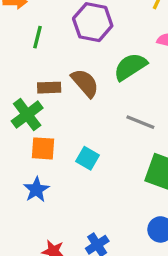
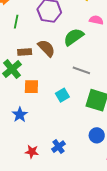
orange square: (43, 148) -> (31, 87), moved
cyan square: (88, 158) -> (62, 95), moved, turned 32

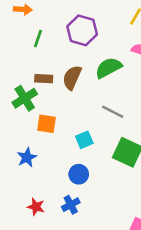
brown semicircle: (46, 48) -> (72, 77), turned -120
blue circle: (97, 135) -> (79, 174), moved

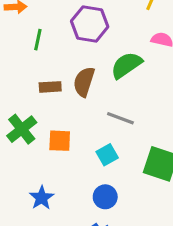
green cross: (25, 98) -> (22, 129), moved
gray line: (113, 112) -> (120, 118), moved
blue star: (27, 157) -> (42, 198), moved

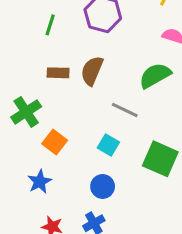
green semicircle: (126, 65) -> (155, 76), moved
orange square: (60, 141) -> (55, 142), moved, turned 30
cyan square: (107, 155) -> (108, 145), turned -35

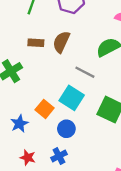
orange square: (55, 142) -> (45, 109), moved
cyan square: (108, 145) -> (72, 98), size x1.5

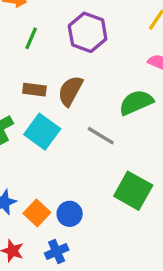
cyan square: (72, 98) -> (42, 132), moved
orange square: (45, 109) -> (37, 213), moved

